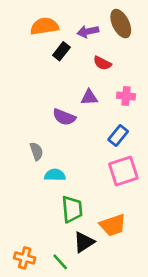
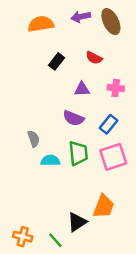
purple arrow: (88, 31) -> (81, 17), moved
black rectangle: (61, 51) -> (57, 61), moved
purple semicircle: (64, 117) -> (73, 118), moved
green trapezoid: (72, 209) -> (78, 153), moved
orange trapezoid: (113, 225) -> (104, 206), turned -50

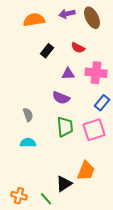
pink cross: (116, 88) -> (96, 73), size x1.5
blue rectangle: (108, 124) -> (102, 103), moved
cyan semicircle: (50, 160) -> (28, 143), moved

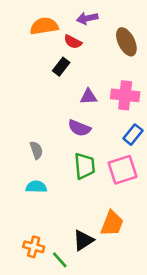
brown ellipse: (92, 18) -> (126, 42), moved
red semicircle: (78, 48) -> (73, 42), moved
orange cross: (19, 196) -> (34, 247), moved

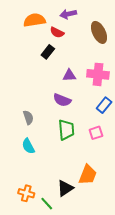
pink square: (122, 170) -> (96, 133), size x0.6
cyan semicircle: (36, 187) -> (28, 146), turned -119

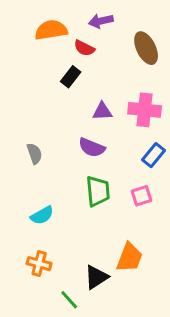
gray semicircle: (28, 117) -> (35, 154), moved
cyan semicircle: (28, 146) -> (42, 215), turned -91
orange cross: (26, 193) -> (39, 264), moved

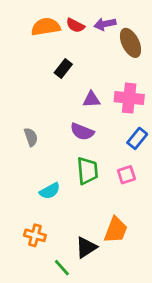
purple arrow: (101, 21) -> (105, 24), moved
red semicircle: (84, 48) -> (75, 25), moved
cyan semicircle: (42, 215) -> (50, 191), moved

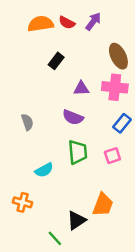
purple arrow: (105, 24) -> (93, 21), turned 138
brown ellipse: (130, 43) -> (118, 56), moved
orange cross: (35, 235) -> (23, 202), moved

